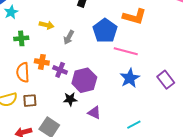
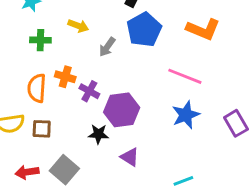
blue pentagon: (105, 31) -> (144, 30), moved

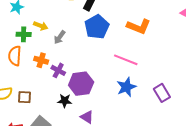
yellow arrow: (78, 26) -> (41, 26), moved
gray arrow: (107, 47) -> (60, 37), moved
orange semicircle: (37, 88) -> (15, 56), moved

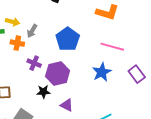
blue pentagon: (97, 27) -> (68, 39), moved
orange cross: (41, 60) -> (17, 43), moved
pink line: (126, 60) -> (112, 47), moved

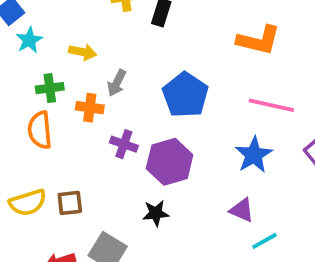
yellow arrow: (13, 22) -> (83, 52), moved
black star: (43, 92) -> (156, 213), moved
purple triangle: (67, 105) -> (242, 210), moved

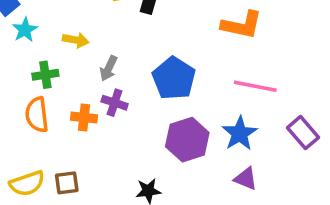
orange cross: (90, 108) -> (84, 118), moved
purple cross: (124, 144) -> (115, 103), moved
purple hexagon: (170, 162) -> (187, 140), moved
purple triangle: (242, 210) -> (246, 179), moved

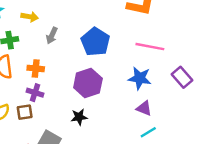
purple cross: (115, 103) -> (35, 93), moved
blue star: (240, 133) -> (140, 78), turned -30
purple hexagon: (187, 140) -> (88, 83), moved

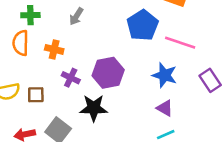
blue pentagon: (95, 42) -> (143, 25), moved
purple cross: (35, 93) -> (71, 78), moved
black star: (79, 117) -> (94, 108), size x1.5

